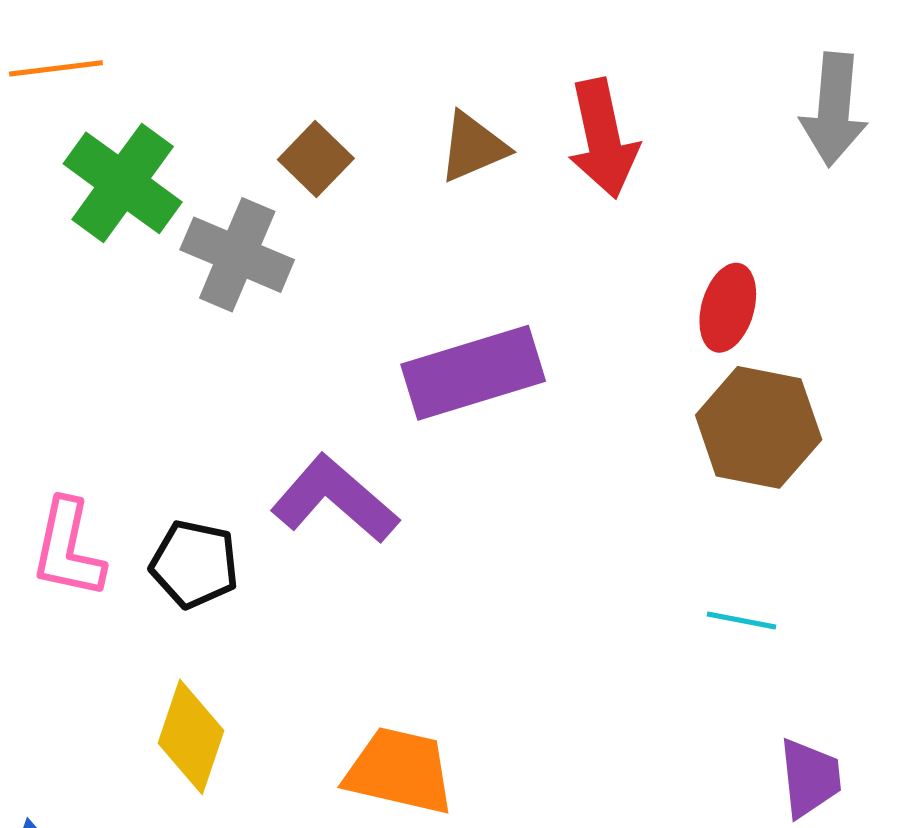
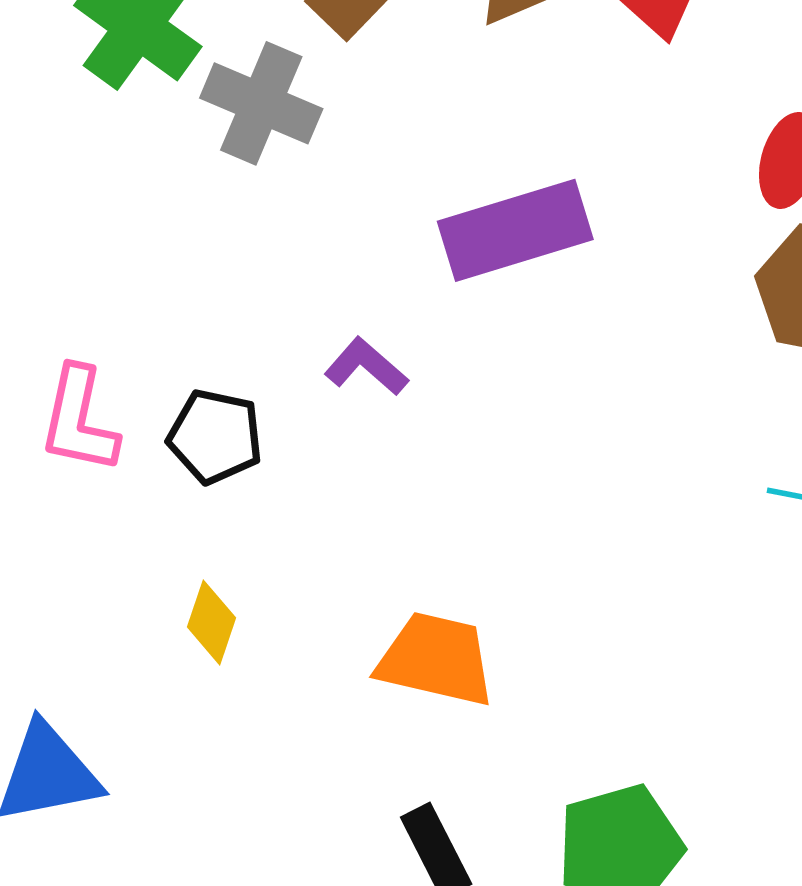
purple L-shape: (335, 499) -> (366, 367), size x0.6
yellow diamond: (191, 737) -> (211, 622), size x0.7

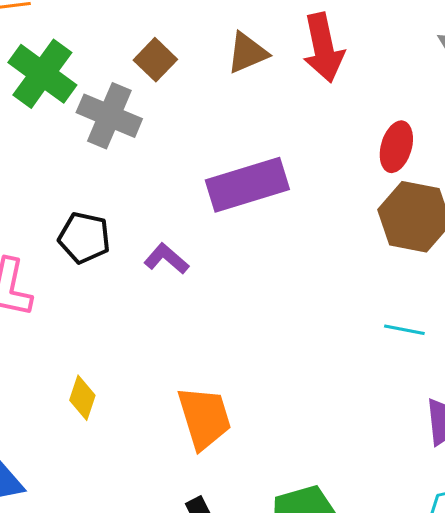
black pentagon: (215, 437) -> (84, 238), moved
orange trapezoid: (436, 659) -> (204, 418), turned 60

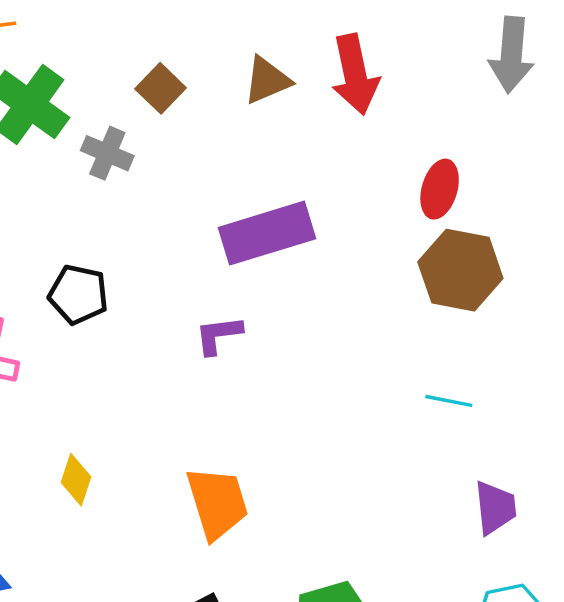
gray cross: (109, 116) -> (107, 153), size x0.7
purple L-shape: (166, 259) -> (218, 335), moved, turned -48

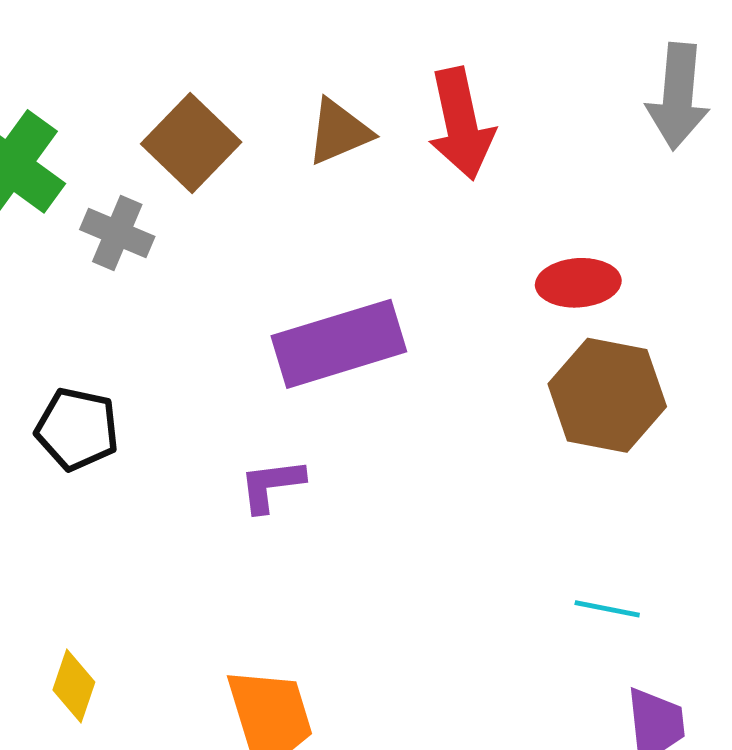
brown square: (161, 88) -> (191, 143), size x1.4
red ellipse: (440, 189) -> (578, 283), turned 70
cyan line: (449, 401) -> (607, 609), moved

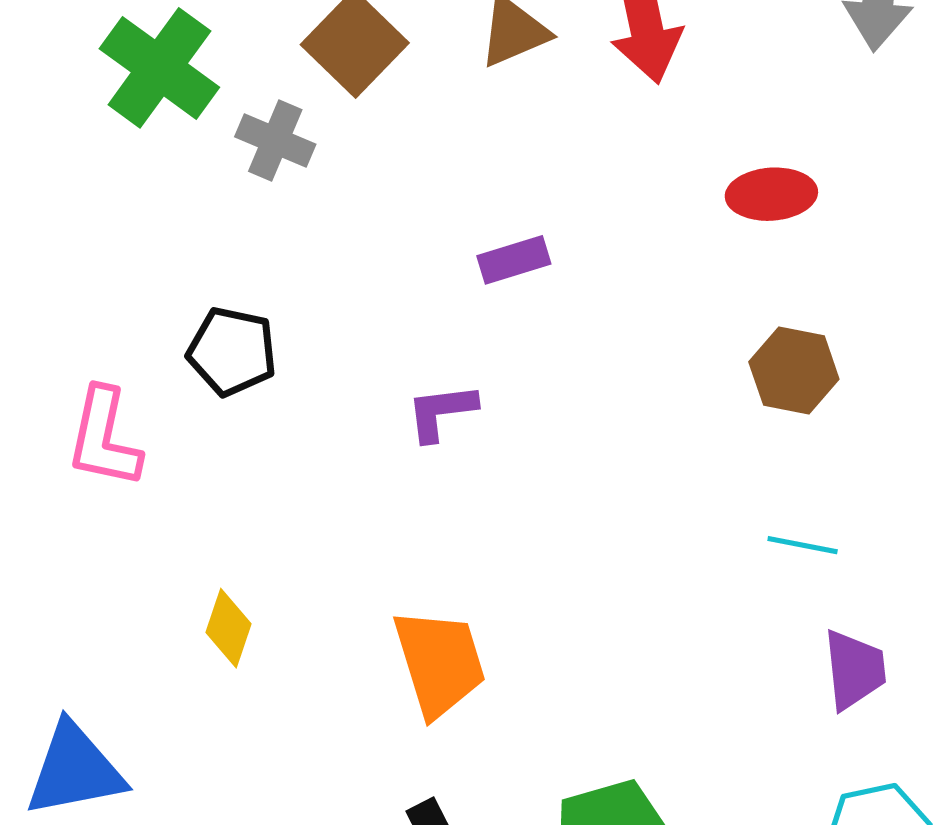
purple rectangle: (339, 344) -> (514, 260), size x0.5
brown hexagon: (607, 395) -> (794, 370), moved, size x0.7

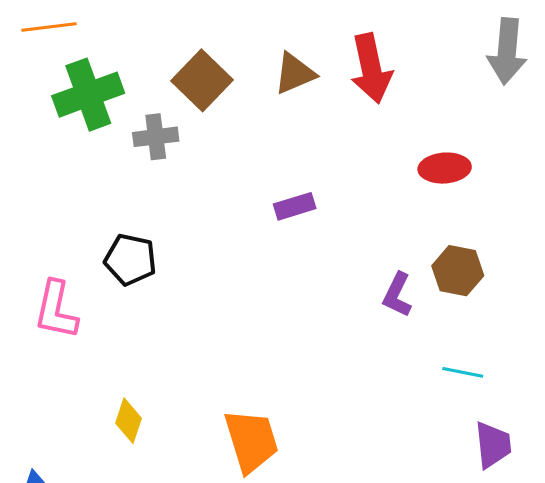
green cross: (159, 68) -> (88, 95), turned 34
gray cross: (275, 141) -> (156, 137), turned -30
purple L-shape: (441, 412) -> (397, 295), moved, turned -57

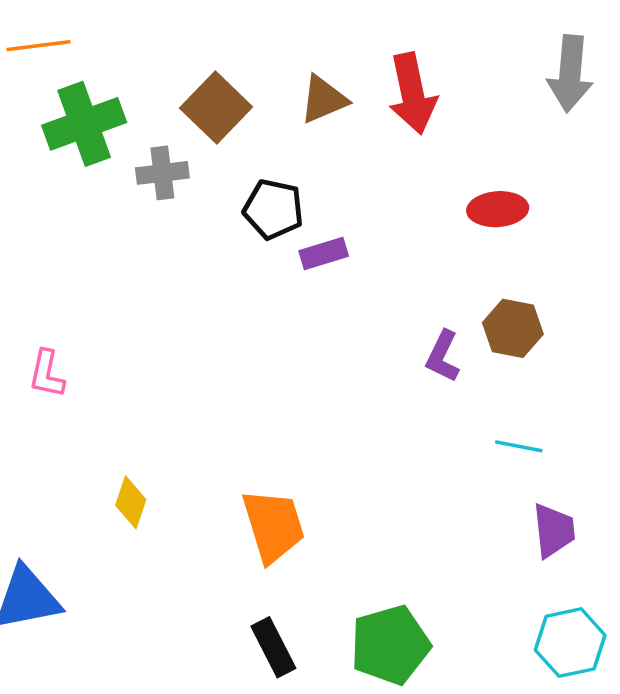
black pentagon: (131, 260) -> (273, 209), moved
pink L-shape: (56, 310) -> (47, 374), size x0.7

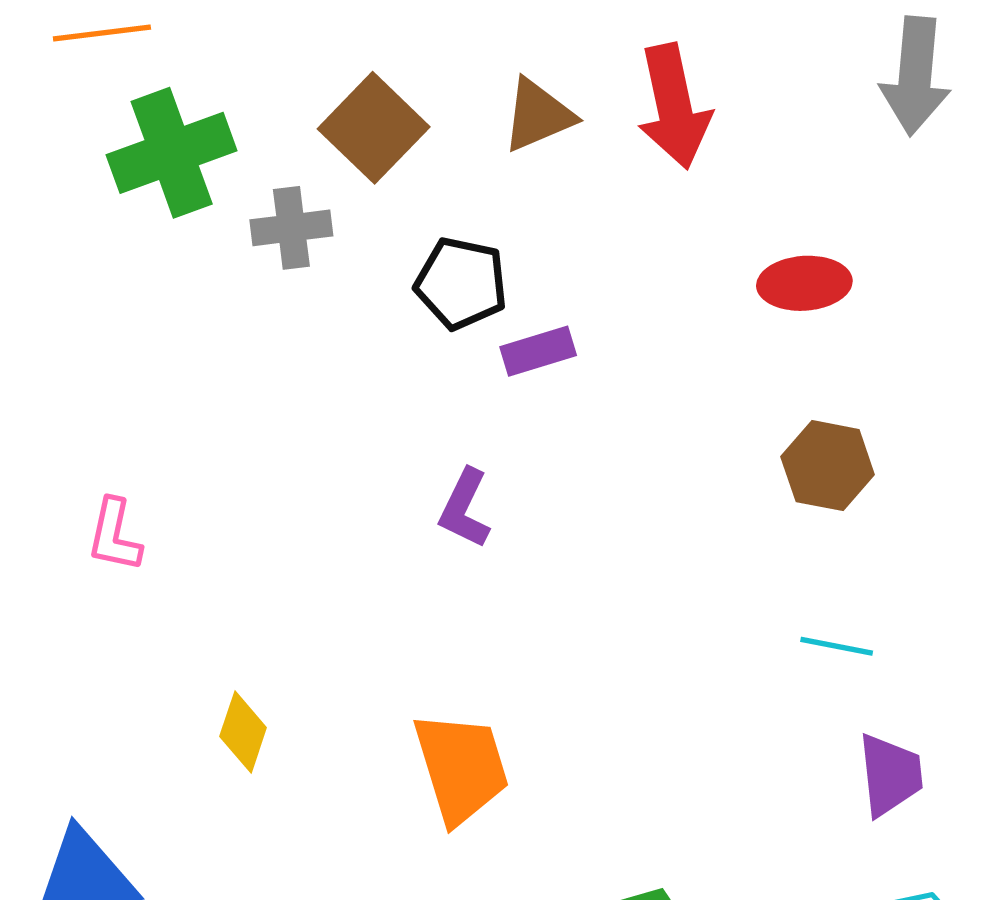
purple L-shape: (443, 356) -> (465, 509), moved

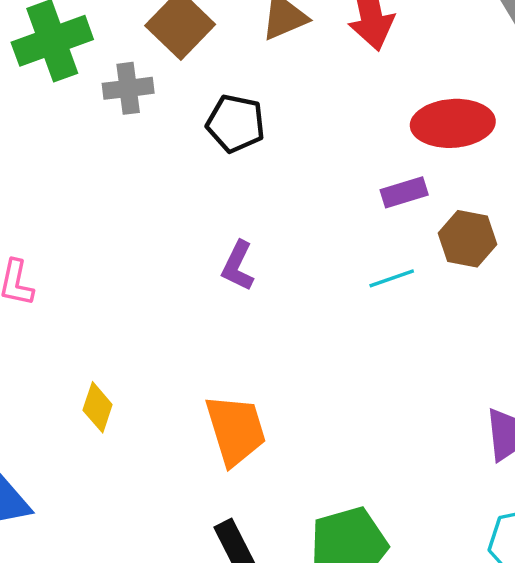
red ellipse: (804, 283) -> (453, 123), size x1.4
purple rectangle: (538, 351) -> (404, 192), moved
cyan line: (837, 646) -> (392, 278), moved, turned -30

